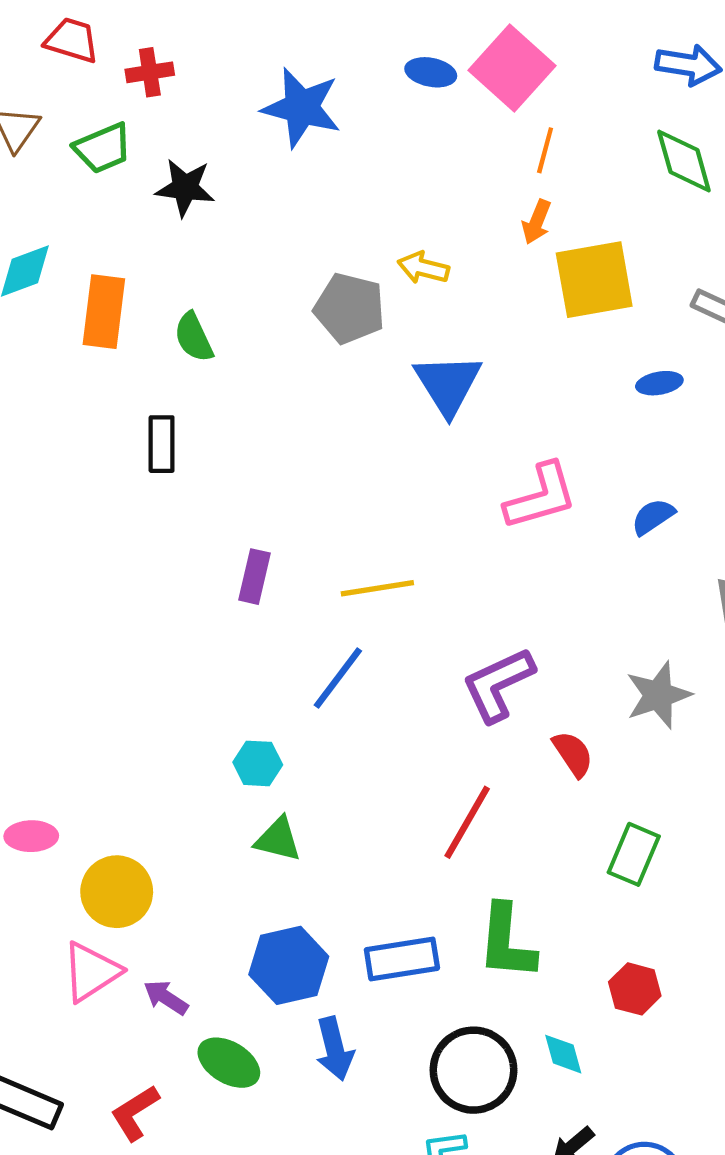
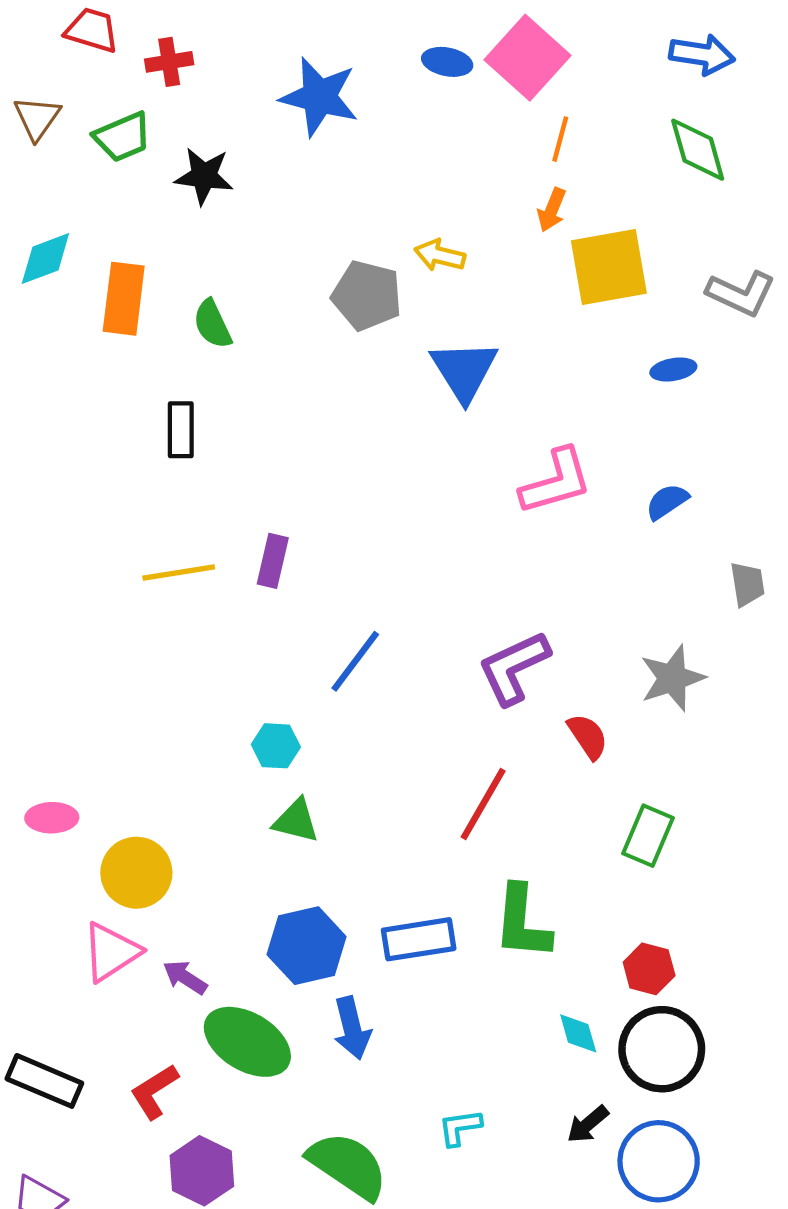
yellow line: (377, 588) -> (179, 572), moved
green ellipse: (229, 1063) -> (247, 1042), size x1.4
black circle: (474, 1070) -> (662, 1049), moved

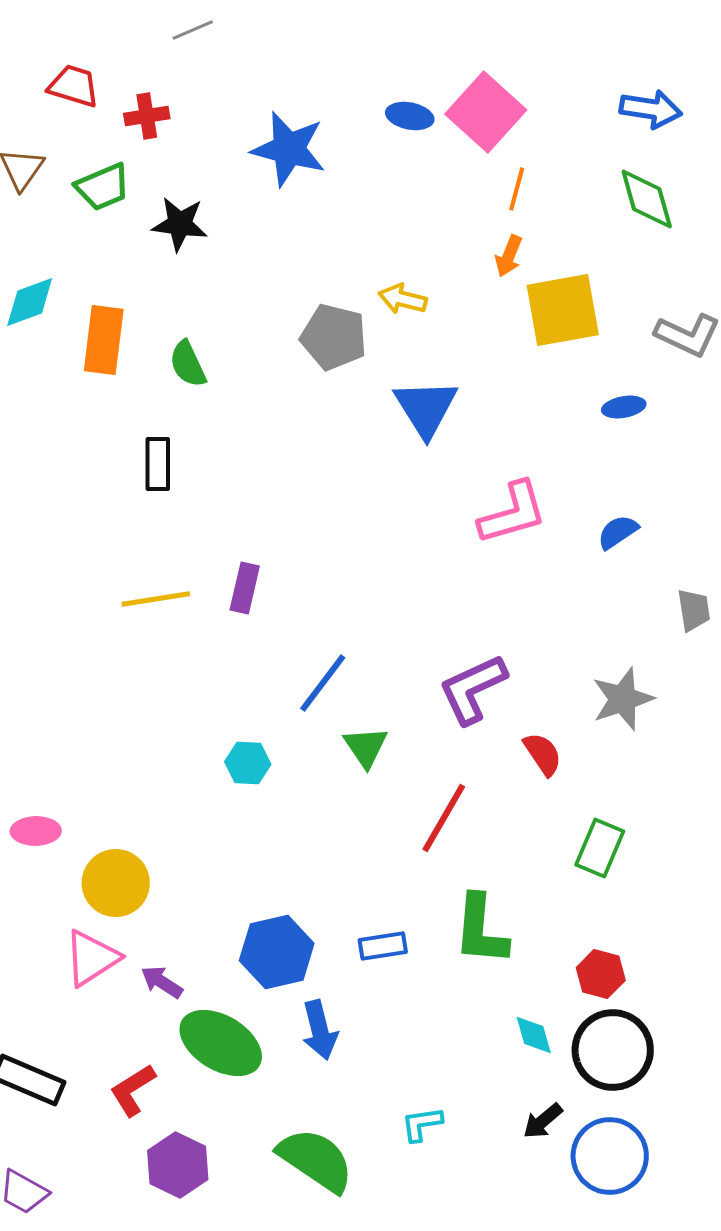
green triangle: (296, 821) -> (366, 747), moved, turned 42
blue rectangle: (419, 939) -> (383, 946), size x0.7

